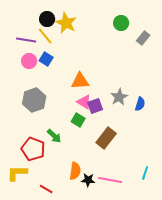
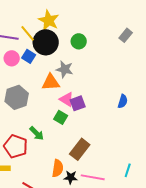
black circle: (47, 19) -> (46, 42), moved, size x1.6
green circle: (121, 23) -> (79, 41), moved
orange triangle: (80, 81) -> (51, 82), moved
gray star: (119, 97) -> (65, 69), moved, turned -30
brown rectangle: (106, 138) -> (80, 149), moved

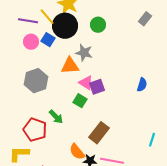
orange semicircle: (58, 168) -> (77, 152), turned 132
cyan line: (128, 170) -> (152, 140), moved

